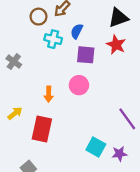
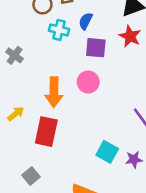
orange arrow: (49, 94) -> (54, 92), size x1.6

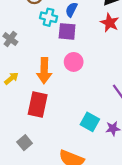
purple square: (96, 48) -> (67, 31), moved
yellow arrow: (16, 114) -> (11, 78), moved

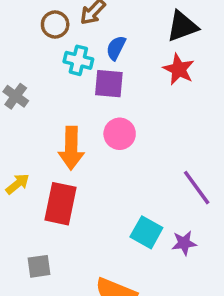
yellow arrow: (11, 78) -> (17, 184), moved
gray square: (25, 143) -> (39, 266), turned 32

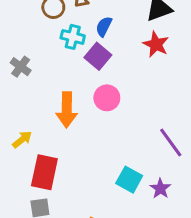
purple square: (109, 84) -> (98, 56), turned 35
red rectangle: (60, 204) -> (44, 172), moved
purple star: (184, 243) -> (160, 189), turned -30

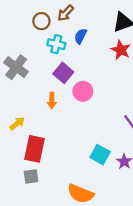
purple square: (98, 56) -> (63, 73), moved
gray cross: (21, 67) -> (16, 67), size x1.5
orange arrow: (67, 110) -> (52, 101), size x0.6

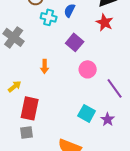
purple square: (63, 73) -> (75, 42), moved
pink circle: (83, 91) -> (88, 69), moved

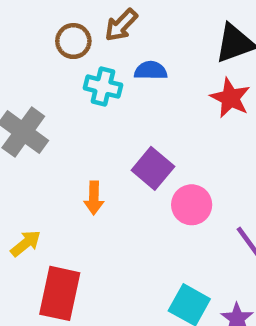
blue semicircle: (70, 10) -> (151, 71), turned 64
purple square: (75, 42) -> (153, 168), moved

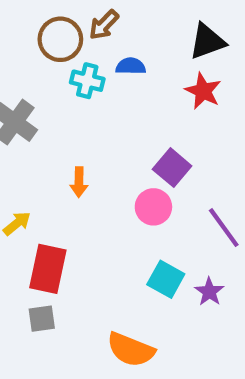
brown circle: (73, 41) -> (60, 39), size x1.4
purple square: (153, 168) -> (172, 168), moved
pink circle: (192, 205) -> (153, 207), moved

